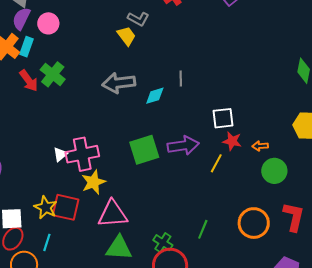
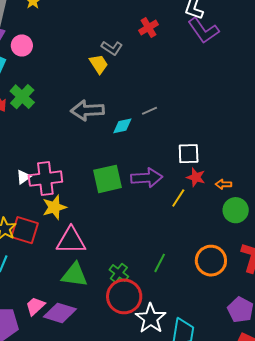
gray line: (181, 79) -> (150, 111), turned 63

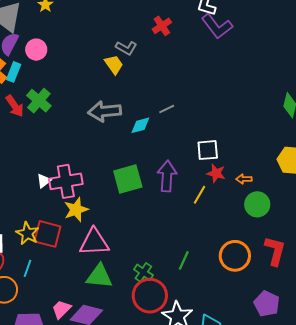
purple arrow: (147, 178) -> (167, 176), turned -80

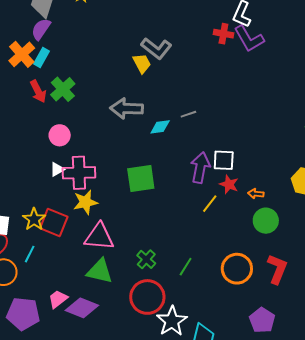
red cross: (162, 26) -> (223, 34), moved, turned 36
gray L-shape: (126, 48) -> (156, 48), size x1.4
pink circle: (36, 50) -> (60, 135), moved
purple arrow: (167, 176) -> (200, 168), moved
green cross: (143, 272) -> (146, 259), moved

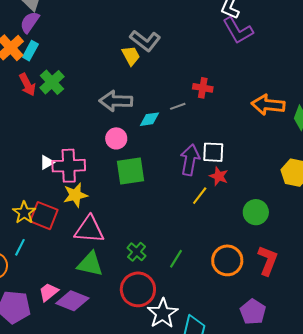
red cross: (223, 34) -> (203, 88), moved
pink circle: (60, 135) -> (116, 138), moved
orange arrow: (256, 194) -> (268, 105), moved, size x2.0

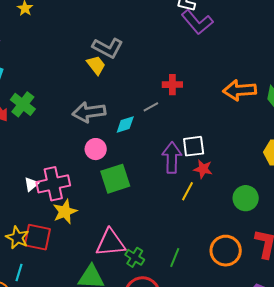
pink triangle: (89, 229) -> (110, 243), moved

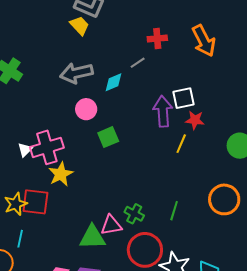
orange arrow: (240, 90) -> (204, 41), moved, turned -108
green square: (115, 179) -> (108, 137), size x0.7
yellow star: (17, 238) -> (16, 204), turned 30
pink triangle: (110, 243) -> (111, 225), moved, size x0.7

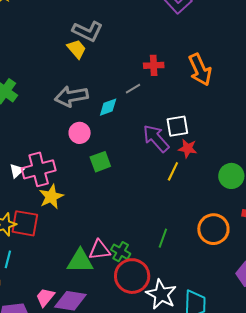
purple arrow: (163, 111) -> (156, 138), turned -40
green cross: (134, 214) -> (121, 252), moved

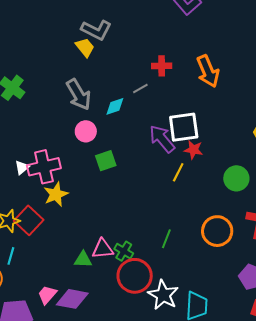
gray arrow: (71, 96) -> (79, 95), turned -112
white square: (177, 126) -> (184, 127), size x1.4
red square: (25, 223) -> (29, 220), turned 32
green triangle: (80, 261) -> (83, 260), size x0.7

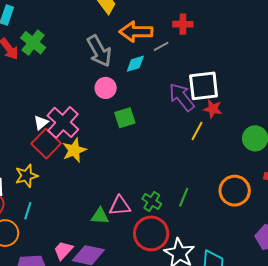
orange arrow: (208, 71) -> (136, 32), moved, turned 112
pink cross: (44, 167) -> (63, 122), turned -36
red square: (29, 220) -> (46, 144), moved
green cross: (124, 251) -> (152, 201), moved

